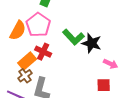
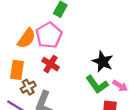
green L-shape: (73, 37) -> (97, 84), moved
orange rectangle: (27, 61) -> (17, 70), moved, turned -48

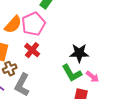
black star: (103, 62) -> (79, 53), turned -30

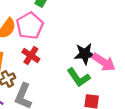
pink arrow: (92, 77) -> (104, 62), moved, size x1.5

